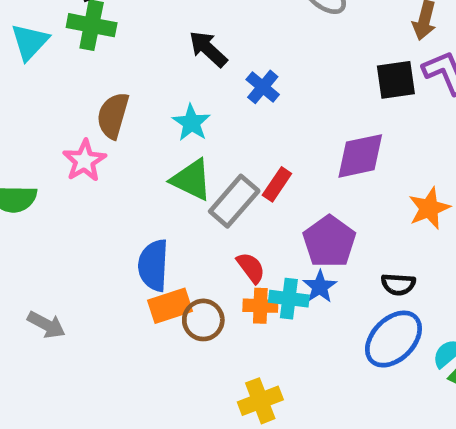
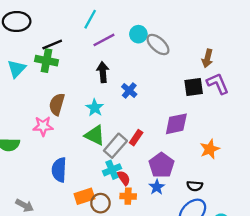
black arrow: (208, 49) -> (103, 72), turned 42
pink star: (84, 161) -> (43, 126), turned 30
blue semicircle: (153, 265) -> (59, 170), moved
cyan cross: (289, 299) -> (112, 170), moved, turned -30

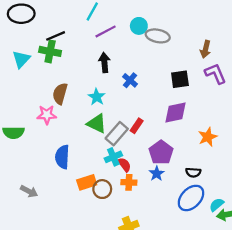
gray ellipse: (158, 45) -> (158, 36), turned -30
black square: (194, 87) -> (180, 79), moved

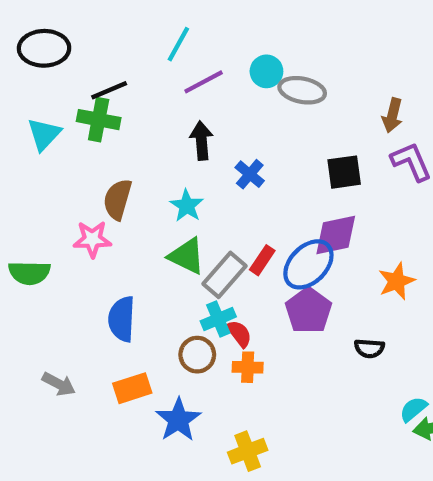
blue star: (157, 174) -> (178, 420), moved, size x1.5
orange rectangle: (87, 182) -> (132, 388), moved
brown circle: (102, 189) -> (197, 355), moved
blue ellipse: (191, 198) -> (308, 264), moved

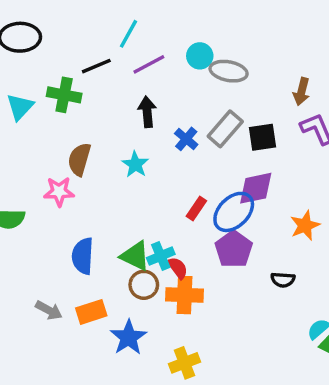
black line: (109, 90) -> (96, 66), moved
green triangle: (187, 256) -> (135, 256), moved
gray rectangle: (225, 275) -> (225, 129), moved
orange cross: (248, 367) -> (184, 295), size x1.5
gray arrow: (59, 384) -> (49, 310), moved

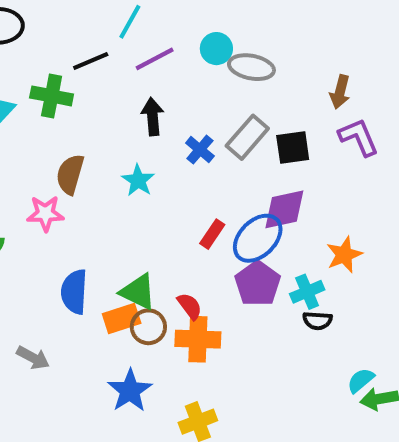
cyan cross: (161, 256) -> (307, 292), moved
orange rectangle: (91, 312) -> (122, 319), moved

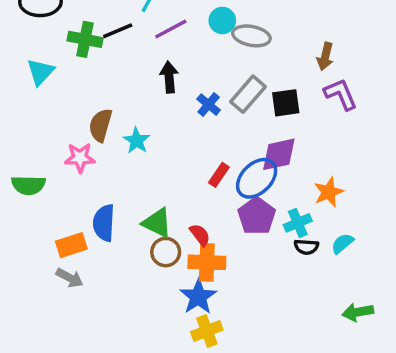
green cross: (52, 96) -> (85, 39), moved
cyan star: (138, 180) -> (137, 141), moved
orange rectangle: (122, 319) -> (71, 245), moved
cyan semicircle: (361, 380) -> (342, 243), moved
blue star: (130, 391) -> (198, 297), moved

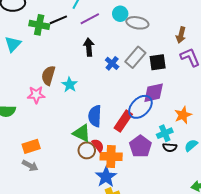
red rectangle: (219, 175) -> (123, 121), moved, size x1.5
purple pentagon: (257, 216) -> (140, 146), moved
blue semicircle: (104, 223) -> (95, 116), moved
red semicircle: (200, 235) -> (98, 145), moved

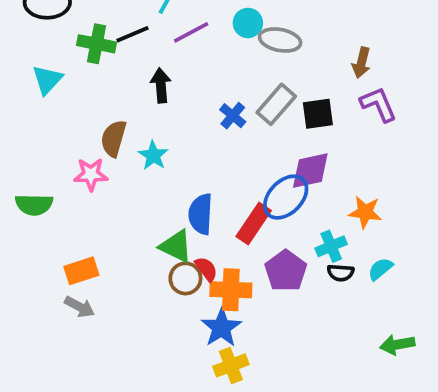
black arrow: (89, 47) -> (161, 85), moved
orange star: (183, 115) -> (365, 212), turned 30

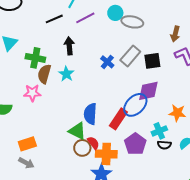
green cross: (97, 44) -> (35, 58), moved
cyan star: (153, 155) -> (66, 74), moved

